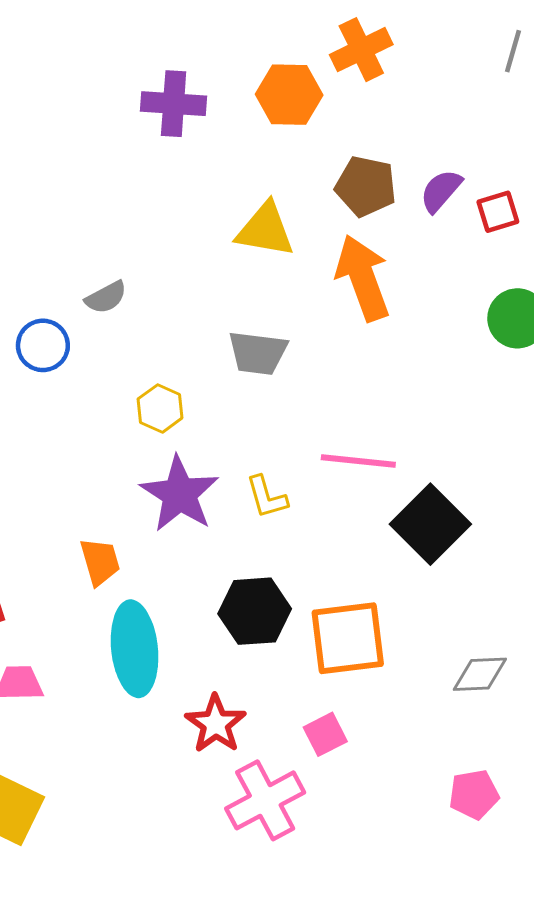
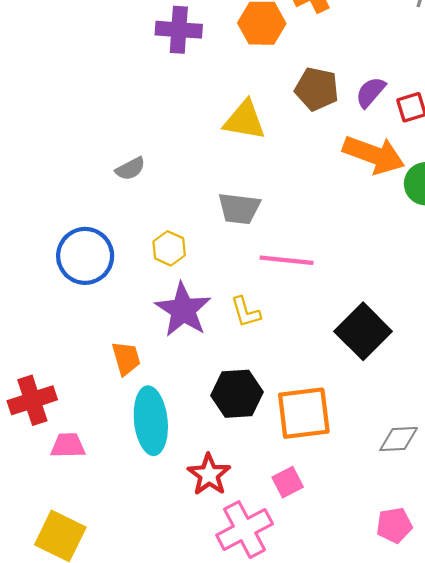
orange arrow: (363, 278) -> (374, 155), moved, turned 130
blue circle: (43, 345) -> (85, 256), moved, size x1.5
pink line: (358, 461) -> (287, 260), moved

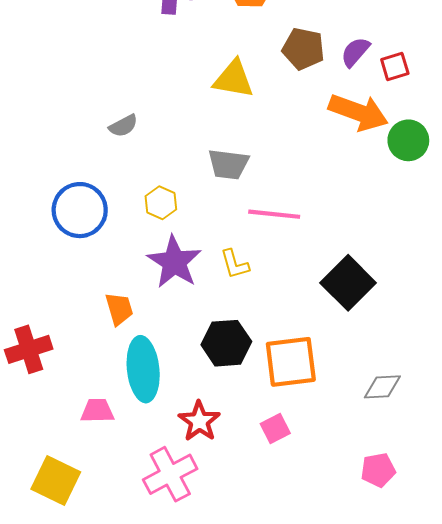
pink trapezoid: (68, 445) -> (97, 411), moved
pink cross: (245, 530) -> (170, 474), moved

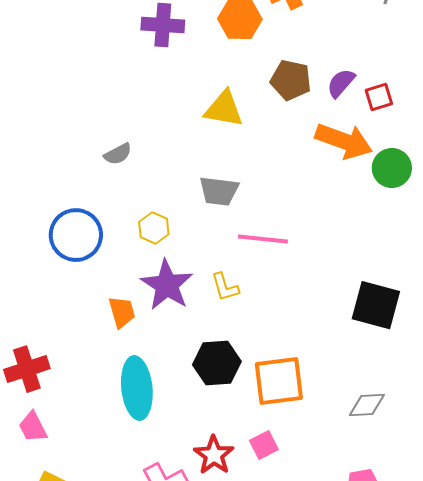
black square: (348, 283) -> (376, 305), moved, turned -30
orange trapezoid: (119, 309) -> (122, 312), moved
pink trapezoid: (97, 411) -> (33, 427), moved, turned -116
red star: (199, 421) -> (214, 455), moved

